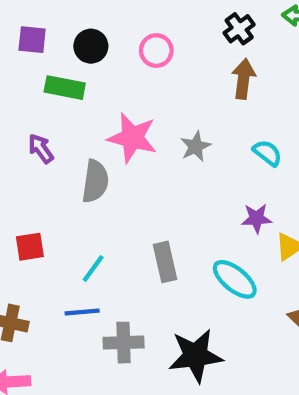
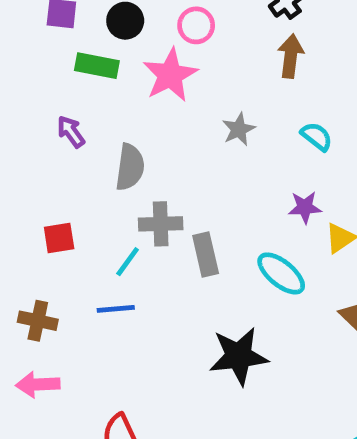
pink star: (132, 138) -> (170, 75), moved, turned 30
gray cross: (124, 343) -> (161, 224), moved

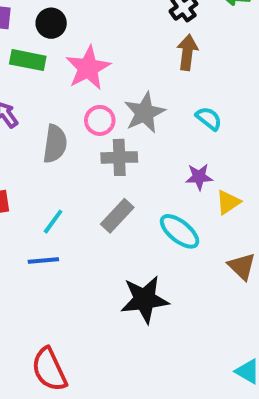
pink circle: (196, 25) -> (100, 120), moved
gray star: (239, 129) -> (145, 113), size x1.5
gray cross: (161, 224) -> (119, 157), moved
gray rectangle: (206, 255) -> (117, 216), turned 56

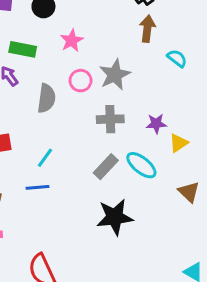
green rectangle: (28, 60) -> (23, 49), moved
pink star: (88, 68) -> (72, 41), size x0.7
cyan semicircle: (209, 118) -> (177, 58), moved
gray cross: (119, 157) -> (110, 119), moved
gray rectangle: (117, 216) -> (106, 167), moved

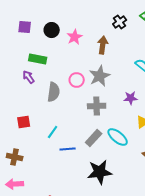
brown arrow: (147, 29) -> (103, 45), moved
pink star: (72, 41) -> (75, 37), moved
purple star: (156, 124) -> (131, 98), moved
blue line: (38, 187) -> (68, 149), moved

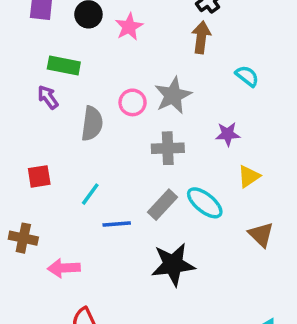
brown arrow: (103, 45) -> (201, 37), moved
pink arrow: (15, 184) -> (64, 268), moved

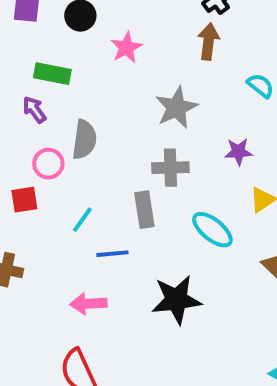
pink star: (129, 27) -> (126, 48), moved
pink circle: (133, 102) -> (48, 164), moved
gray rectangle: (162, 205) -> (144, 210), moved, turned -52
pink arrow: (64, 268) -> (88, 304), moved

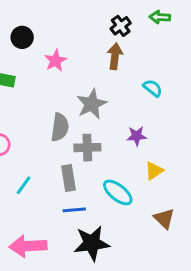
gray semicircle: (84, 140) -> (60, 127), moved
blue line: (112, 254) -> (74, 210), moved
pink arrow: (88, 304) -> (28, 246), size x1.4

